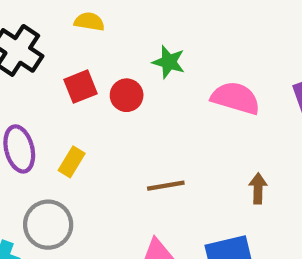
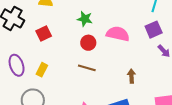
red circle: (127, 95) -> (88, 43), moved
brown line: (166, 186) -> (87, 68), moved, turned 30

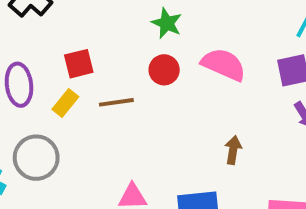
red square: (44, 33) -> (79, 64), moved
brown line: (87, 68) -> (116, 102), moved, turned -36

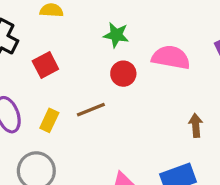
red square: (79, 64) -> (45, 65), moved

